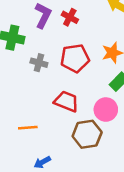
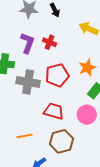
gray cross: (39, 63) -> (28, 82), size x1.6
brown hexagon: (87, 134) -> (61, 141), moved

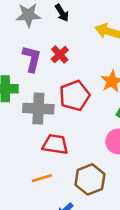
red cross: (50, 42) -> (60, 54), turned 32
red trapezoid: (54, 111) -> (55, 144), moved

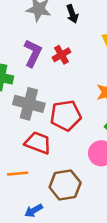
red pentagon: (75, 96) -> (66, 116), moved

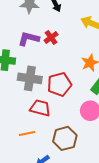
purple L-shape: (33, 53) -> (29, 39), turned -95

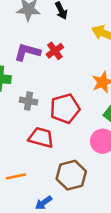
gray cross: (30, 78) -> (29, 101), size x0.6
orange line: (27, 133) -> (16, 176), moved

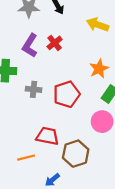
purple L-shape: (27, 52) -> (30, 46), turned -70
red trapezoid: (41, 137) -> (48, 136), moved

